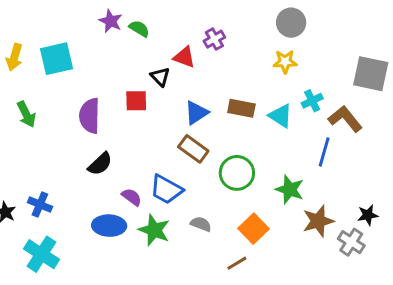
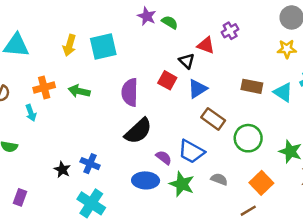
red square: (136, 101) -> (167, 80), turned 30
blue triangle: (196, 113) -> (197, 89), moved
green arrow: (26, 114) -> (79, 91), turned 130
black semicircle: (100, 164) -> (138, 131), size x1.4

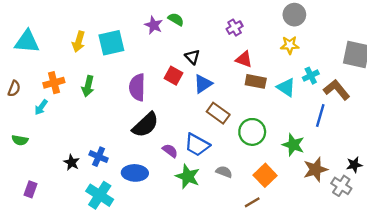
purple star: (147, 16) -> (154, 25), moved
red triangle: (206, 45) -> (244, 59), moved
green arrow: (79, 91) -> (88, 86), turned -90
cyan arrow: (31, 113) -> (41, 107), turned 56
blue ellipse: (146, 180) -> (135, 173), moved

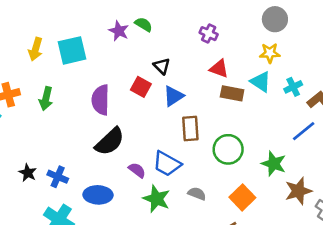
purple cross: (235, 28) -> (209, 34), turned -35
cyan triangle: (286, 87) -> (261, 82), moved
brown rectangle: (218, 113) -> (190, 129), turned 50
blue line: (320, 115) -> (304, 131), turned 35
black star: (72, 162) -> (28, 173), moved

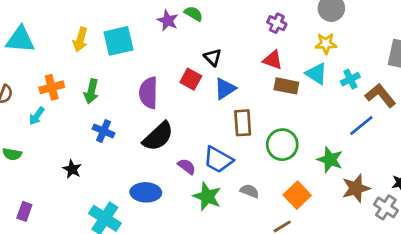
purple cross: (209, 34) -> (277, 23), moved
blue cross: (58, 177) -> (104, 131), moved

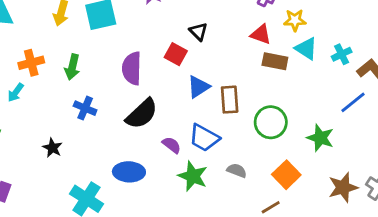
yellow star: (326, 44) -> (295, 20), moved
blue triangle: (225, 89) -> (198, 87), moved
brown star: (356, 188) -> (343, 187), moved

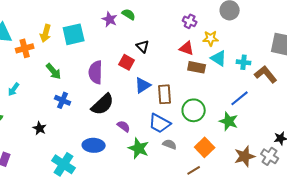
cyan cross: (342, 54) -> (244, 62), turned 32
orange cross: (31, 63) -> (25, 48), moved
green arrow: (72, 67) -> (54, 71), turned -54
blue line: (353, 102) -> (240, 98), moved
blue trapezoid: (204, 138) -> (160, 123), moved

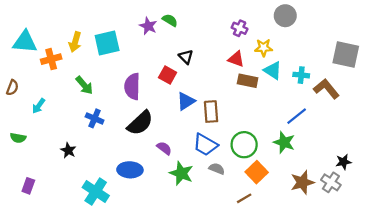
green circle: (194, 110) -> (244, 145), moved

